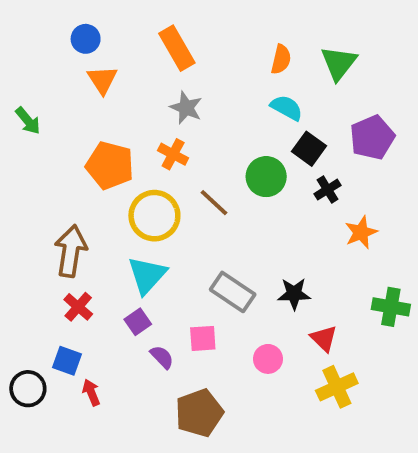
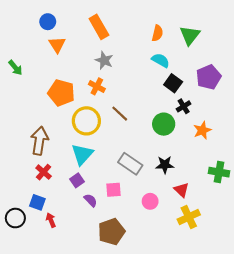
green circle: (266, 177) -> (164, 124), moved

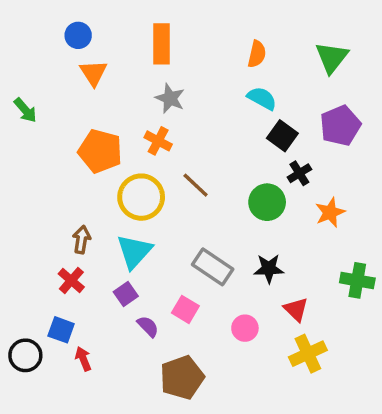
orange rectangle: (99, 27) -> (162, 44), turned 30
green triangle: (190, 35) -> (332, 57), moved
brown arrow: (39, 141) -> (82, 240), moved, size x0.6
pink square: (114, 190) -> (185, 309), turned 35

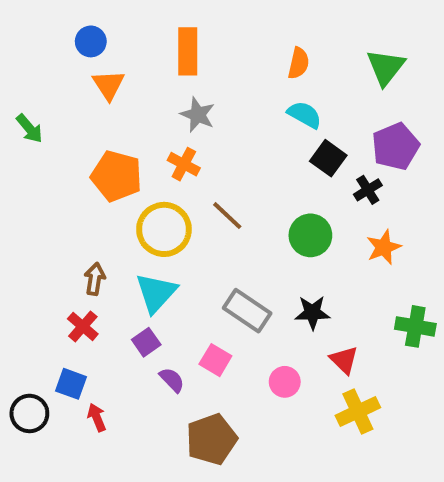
black cross: (299, 173) -> (368, 190), moved

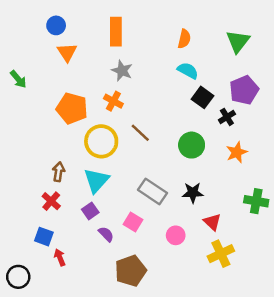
black circle: (29, 413) -> (18, 277), moved

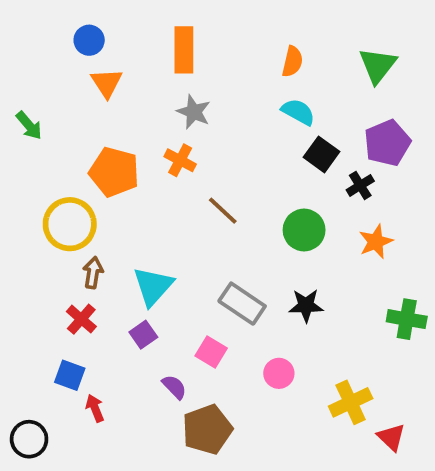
yellow circle: (101, 141) -> (70, 224), moved
red triangle: (212, 222) -> (391, 437), moved
purple semicircle: (106, 234) -> (174, 387), moved

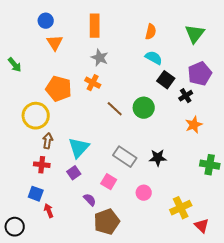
green circle: (304, 230) -> (144, 108), moved
red cross: (81, 319) -> (42, 165), turned -35

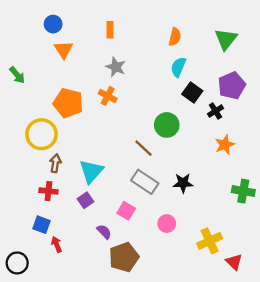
orange rectangle: (95, 26) -> (110, 30), size x0.6
cyan semicircle: (154, 58) -> (178, 67), turned -96
brown line: (115, 109) -> (144, 148), moved

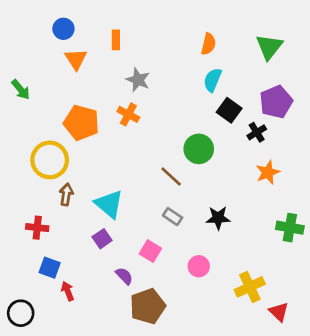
orange rectangle: (110, 30) -> (116, 40), moved
cyan triangle: (91, 171) -> (109, 204), turned -32
gray rectangle: (145, 182) -> (173, 217), size x0.6
red cross: (48, 191) -> (37, 228), moved

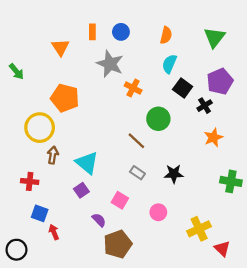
blue circle: (63, 29) -> (121, 32), moved
gray star: (138, 80) -> (110, 64), size x1.4
orange cross: (128, 114) -> (133, 88), moved

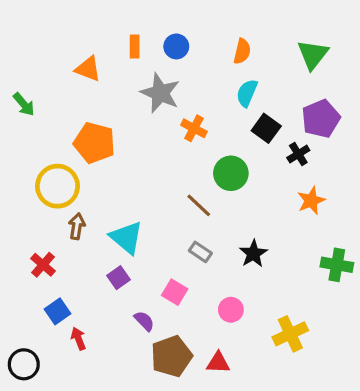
orange triangle: (60, 47) -> (88, 69), turned -36
black star: (174, 174) -> (253, 254), turned -30
red cross: (30, 181) -> (43, 265), turned 35
blue square: (40, 213) -> (57, 311), turned 35
red triangle: (222, 249) -> (218, 363), moved, turned -42

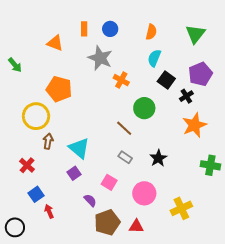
orange star: (311, 201) -> (194, 125), size x1.4
pink circle: (231, 310) -> (144, 193), size x1.5

